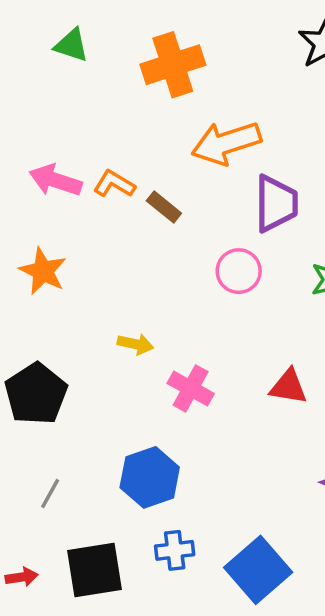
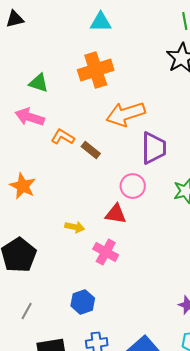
green triangle: (71, 45) -> (39, 83), moved
pink arrow: (55, 180) -> (30, 117), moved
red triangle: (288, 387) -> (116, 214), moved
blue hexagon: (150, 477) -> (83, 302), size x0.7

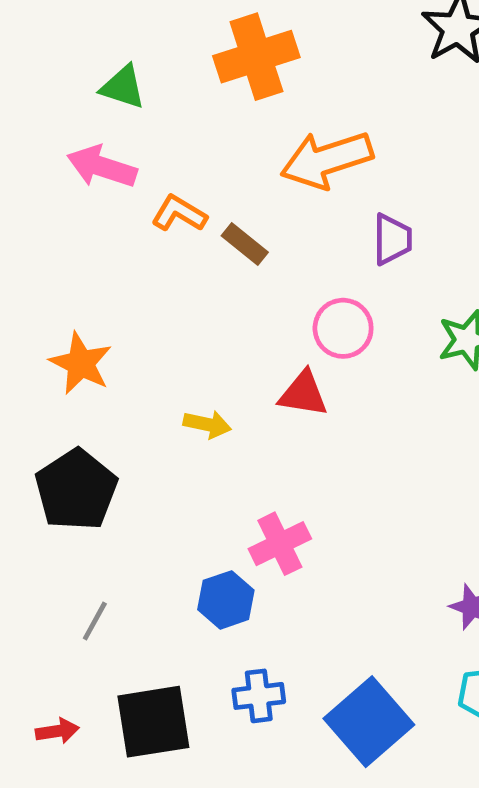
purple trapezoid: (154, 148) -> (392, 239), size x0.7
orange star: (23, 186) -> (81, 363), moved
pink cross: (106, 252) -> (280, 544), moved, turned 35

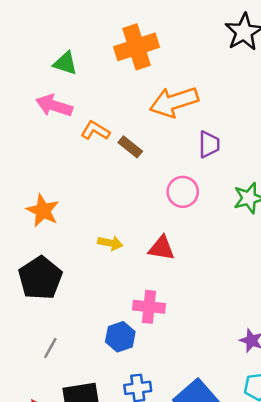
red triangle: (303, 394) -> (161, 248), moved
pink cross: (280, 544) -> (149, 307), turned 32

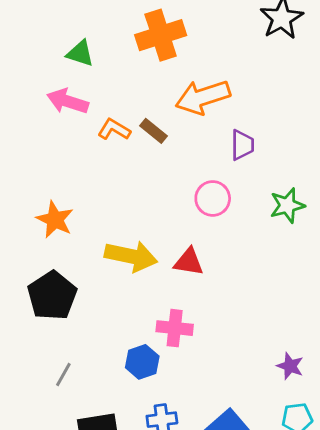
brown rectangle: (130, 147) -> (154, 131), moved
yellow arrow: (110, 243) -> (131, 256), size x1.8

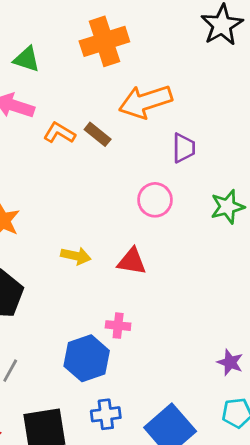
yellow arrow: (131, 256) -> (76, 256), size x0.6
pink cross: (175, 328) -> (118, 326), size x0.7
blue hexagon: (142, 362) -> (87, 358), size x1.4

